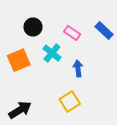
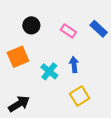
cyan cross: (52, 53) -> (49, 71), moved
yellow square: (70, 102) -> (80, 96), moved

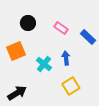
blue rectangle: (99, 29) -> (88, 37), moved

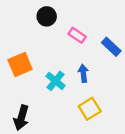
black circle: (28, 23) -> (47, 16), moved
black arrow: (17, 93) -> (21, 118), turned 138

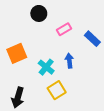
pink rectangle: (77, 35) -> (64, 29), turned -64
yellow square: (90, 109) -> (57, 90), moved

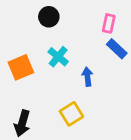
pink rectangle: (64, 29) -> (109, 23), moved, turned -48
cyan cross: (46, 67) -> (58, 57), moved

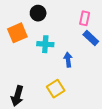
cyan cross: (58, 57) -> (45, 44), turned -35
orange square: (21, 67) -> (17, 33), moved

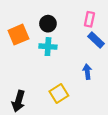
black circle: (38, 13) -> (48, 24), moved
blue arrow: (68, 60) -> (87, 72), moved

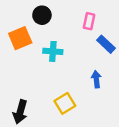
pink rectangle: (89, 19) -> (89, 21), moved
black circle: (48, 24) -> (42, 15), moved

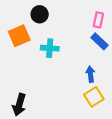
pink rectangle: (89, 21) -> (98, 20), moved
yellow square: (65, 103) -> (94, 97), moved

